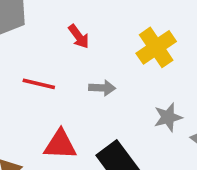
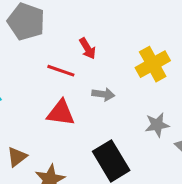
red line: (39, 84) -> (61, 71), moved
red triangle: (60, 145) -> (61, 113), moved

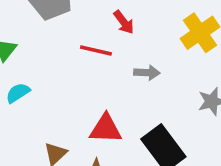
red triangle: (61, 113) -> (106, 129), moved

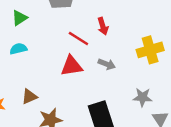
red triangle: (106, 129) -> (72, 66), moved, turned -30

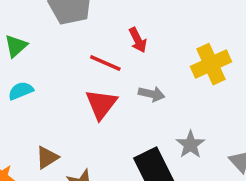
red triangle: (72, 66) -> (101, 104), turned -35
gray star: (142, 97) -> (190, 145), moved, turned -30

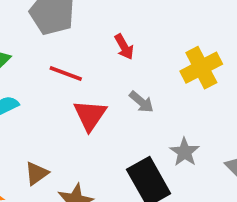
red line: (105, 63) -> (66, 74), moved
gray arrow: (152, 94) -> (141, 102), turned 30

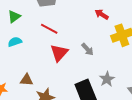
red arrow: (124, 47) -> (102, 14), moved, turned 144
brown triangle: (37, 173) -> (27, 80), turned 32

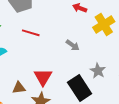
red triangle: (59, 53) -> (43, 77), moved

